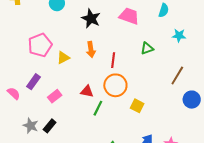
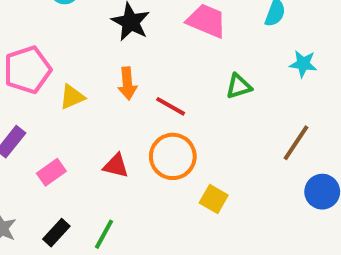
red line: (113, 60) -> (171, 106), turned -70
green line: (98, 108) -> (104, 234), moved
black rectangle: (50, 126) -> (56, 233), moved

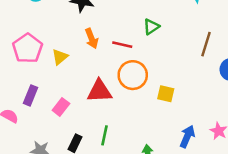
green triangle: (239, 86) -> (151, 27), moved
red triangle: (116, 166) -> (99, 91), size x1.5

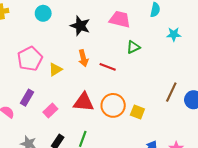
green triangle: (151, 27) -> (133, 47), moved
brown line: (206, 44) -> (171, 92), moved
orange circle: (133, 75) -> (113, 105), moved

